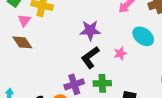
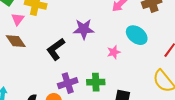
black L-shape: (90, 57) -> (56, 49), moved

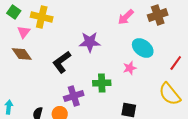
pink star: (114, 52) -> (130, 68), moved
green cross: (96, 82) -> (102, 83), moved

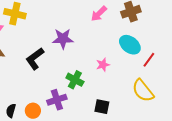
cyan ellipse: (143, 48) -> (130, 45), moved
green cross: (102, 83) -> (75, 80), turned 30
purple cross: (74, 96) -> (57, 100), moved

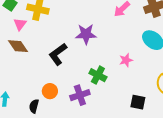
black square: (102, 107) -> (138, 102), moved
orange circle: (33, 111) -> (50, 91), moved

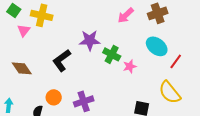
brown diamond: (18, 46) -> (22, 68), moved
green cross: (98, 75) -> (112, 54), moved

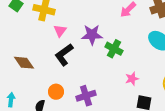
pink triangle: (24, 30) -> (60, 31), moved
pink star: (130, 66) -> (132, 79), moved

